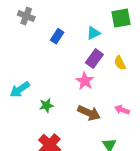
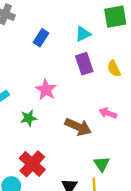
purple rectangle: (94, 59) -> (84, 64), turned -54
pink star: (85, 81) -> (46, 90), moved
pink arrow: (122, 110) -> (108, 113), moved

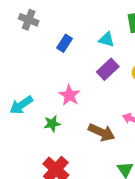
cyan triangle: (83, 34) -> (107, 40), turned 42
purple rectangle: (84, 64) -> (108, 69), turned 65

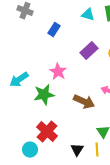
cyan triangle: (107, 40) -> (88, 15), moved
green star: (52, 124) -> (44, 95), size x1.5

